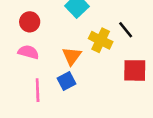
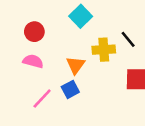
yellow cross: (101, 40) -> (104, 50), turned -30
pink line: (38, 90) -> (42, 98), turned 45

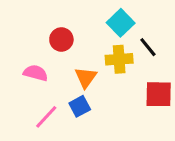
cyan square: (81, 16) -> (121, 23), moved
red circle: (34, 32) -> (61, 39), moved

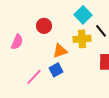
pink semicircle: (36, 73) -> (17, 42), moved, turned 98
orange triangle: (86, 77) -> (60, 51), turned 35

